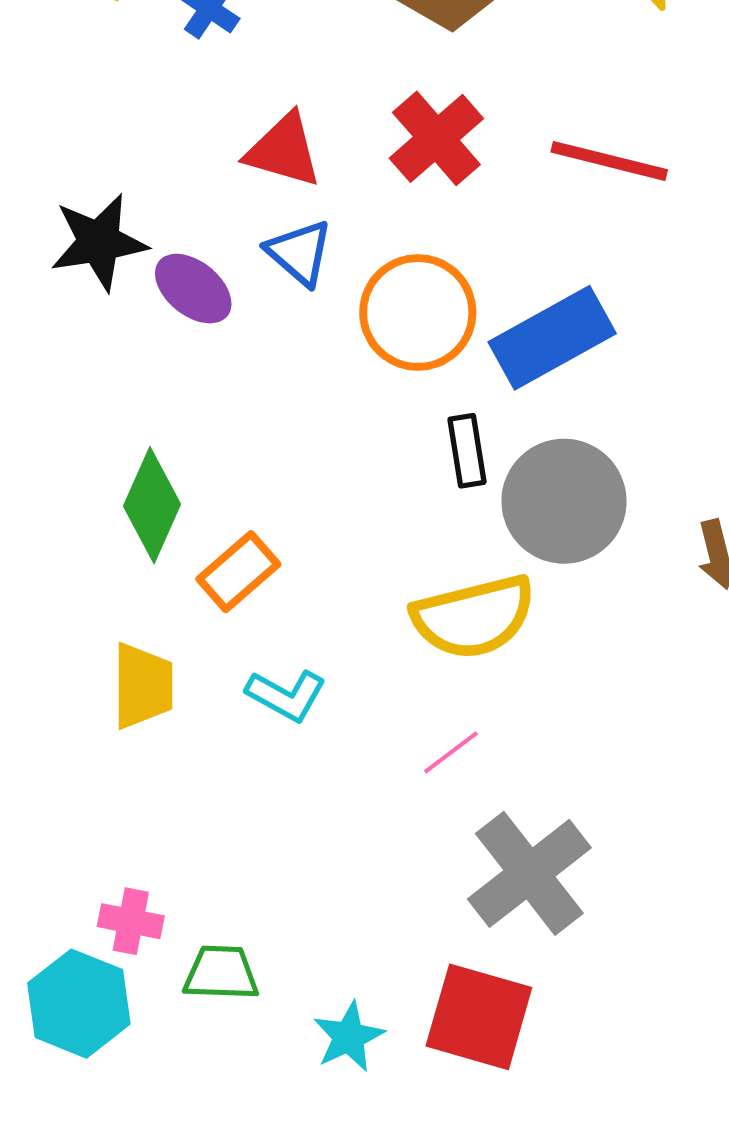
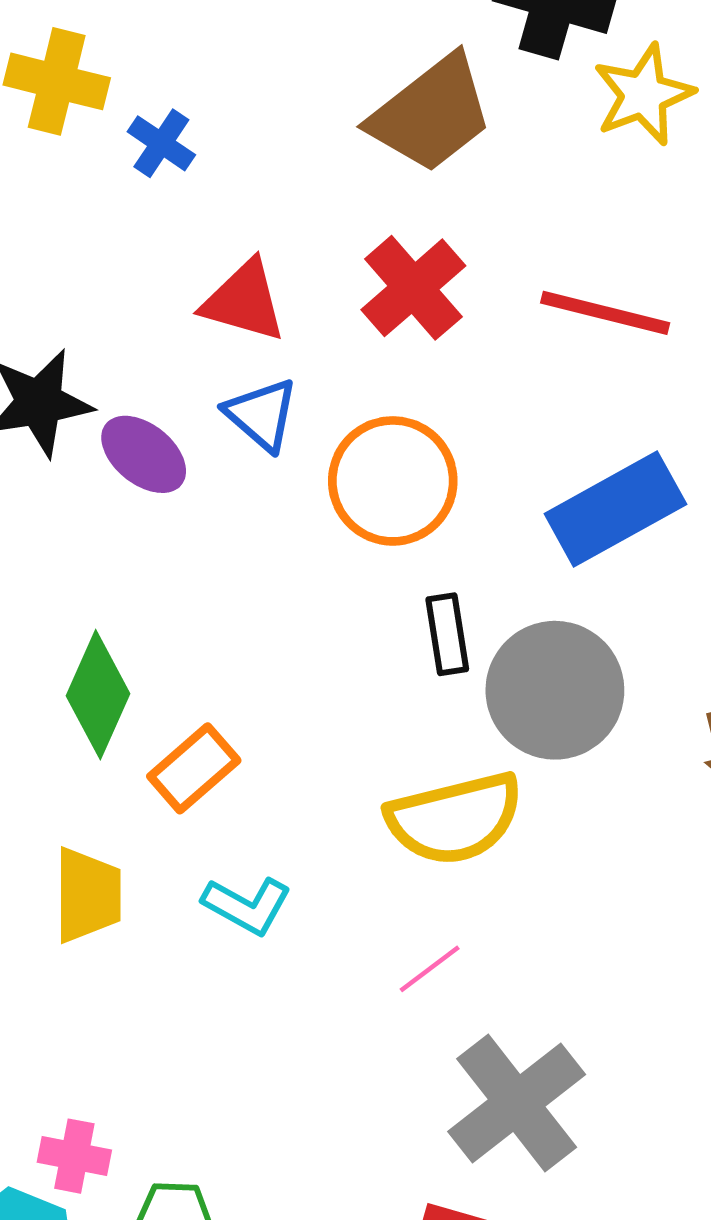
blue rectangle: (552, 338) -> (615, 509), moved

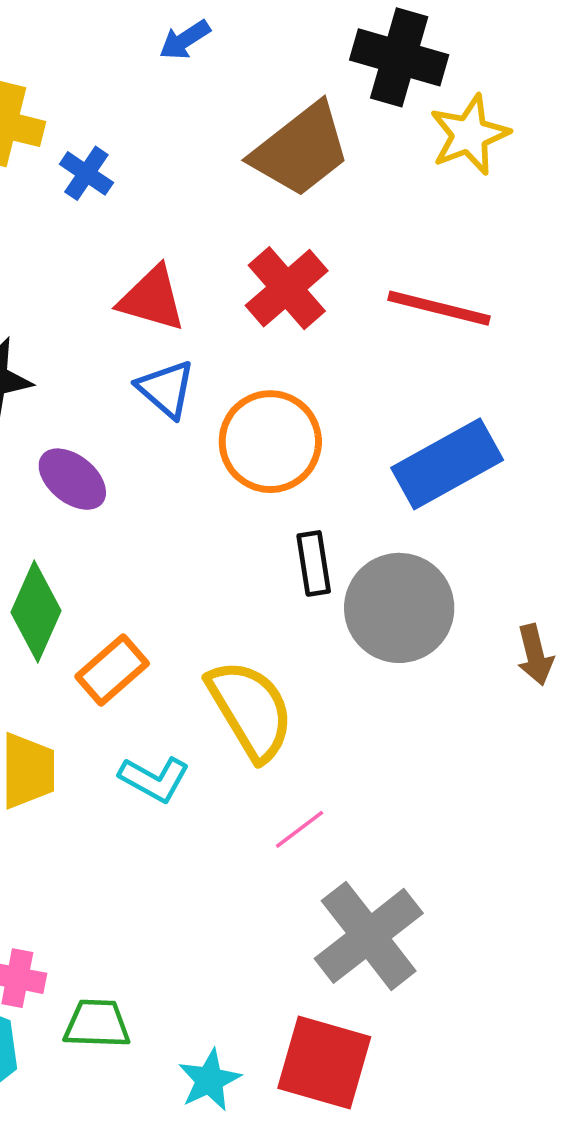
purple ellipse: (144, 454) -> (72, 479), moved
yellow semicircle: (455, 818) -> (250, 710), moved, turned -107

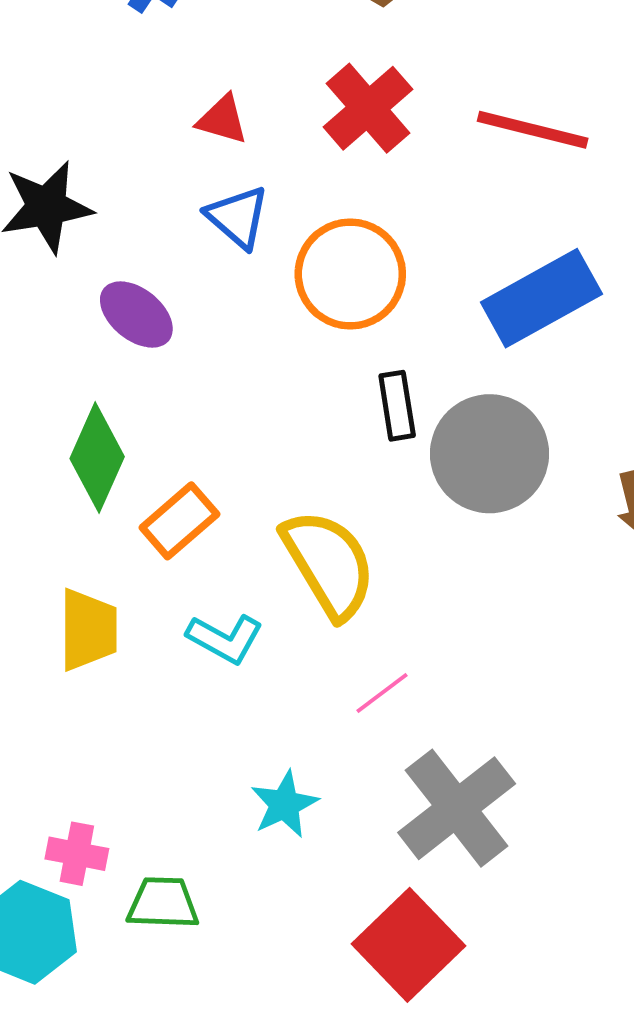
red triangle: (152, 299) -> (222, 120), size x0.7
red square: (324, 1062) -> (409, 945), turned 30
cyan star: (209, 1080) -> (284, 804), moved

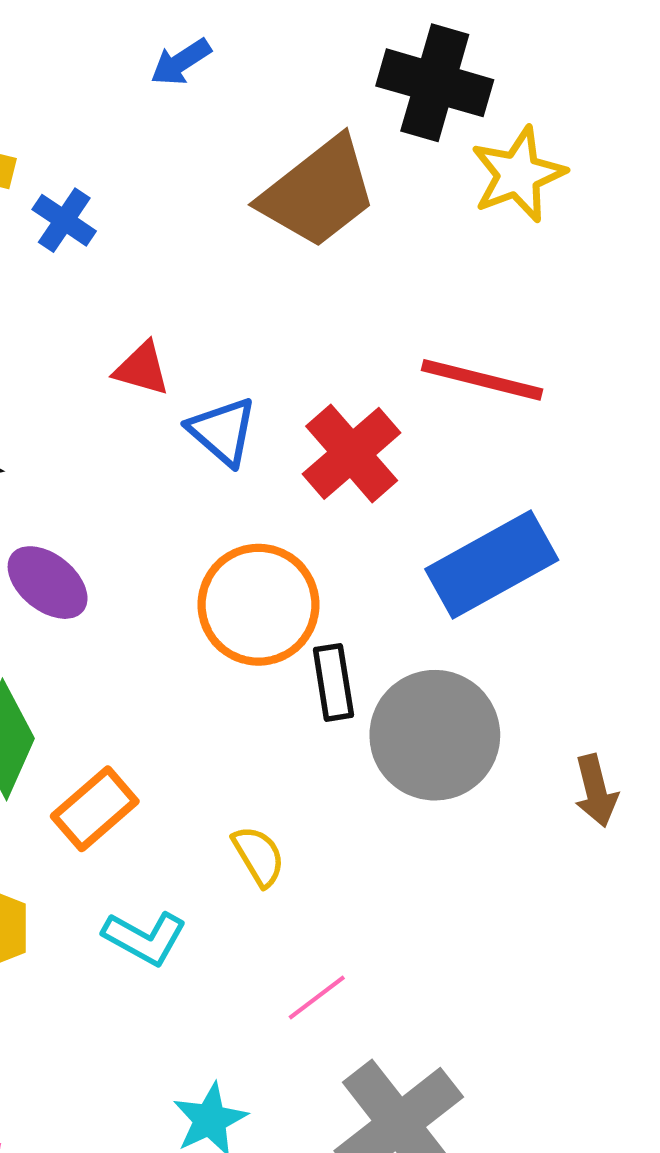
red cross: (368, 108) -> (352, 453), moved
blue triangle: (238, 217) -> (222, 431), moved
orange circle: (350, 274) -> (259, 605), moved
yellow semicircle: (329, 564) -> (259, 856), size x0.5

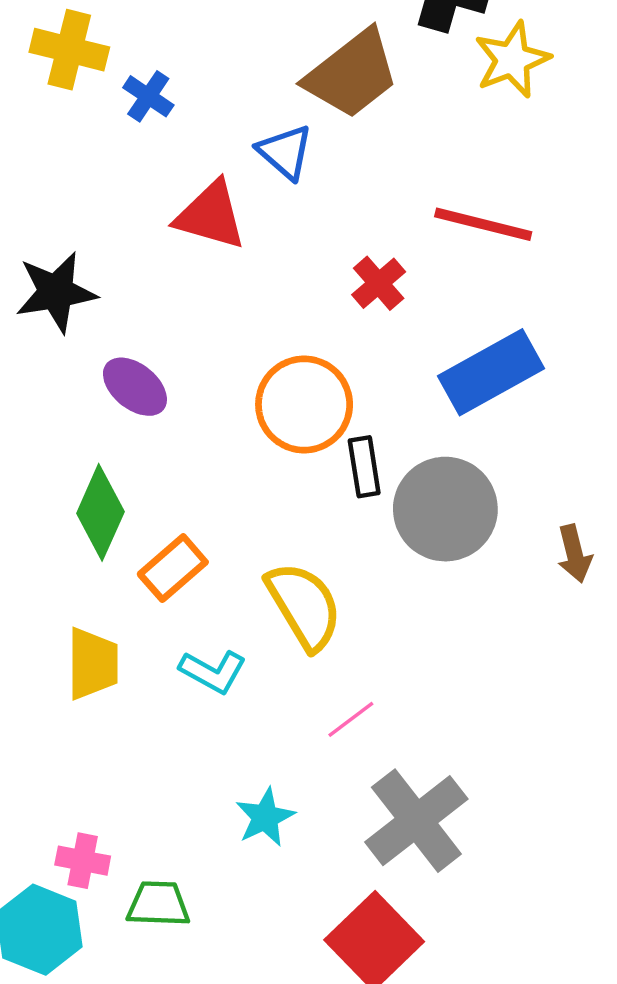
red triangle: (142, 369) -> (211, 215), size x1.6
blue triangle: (222, 431) -> (285, 152), moved
red cross: (352, 453) -> (379, 283), size x0.7
yellow semicircle: (259, 856) -> (304, 606), size x1.8

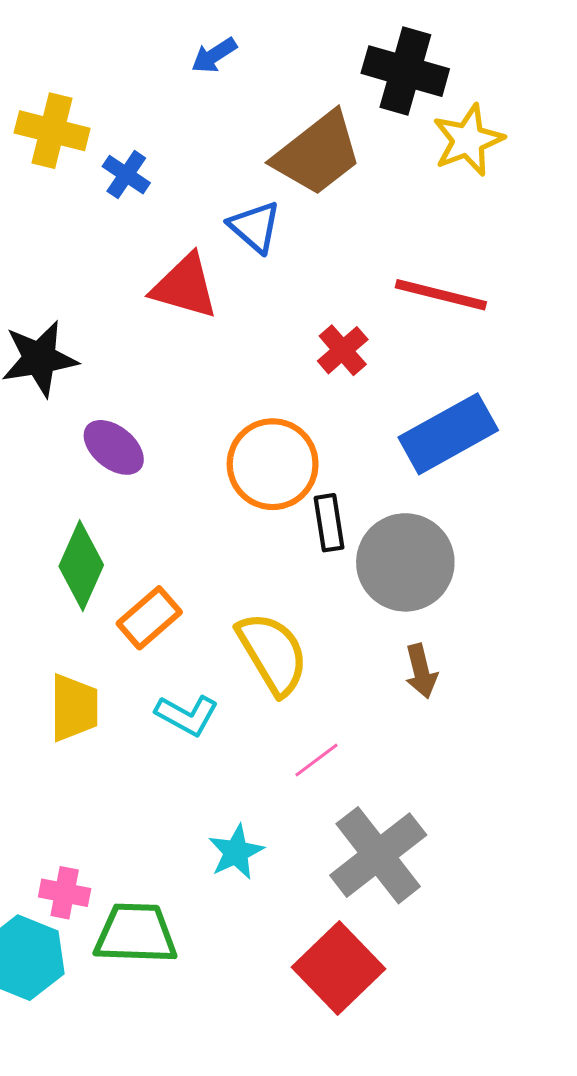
brown arrow: (574, 554) -> (421, 671), moved
green trapezoid: (158, 904) -> (136, 934), size x1.4

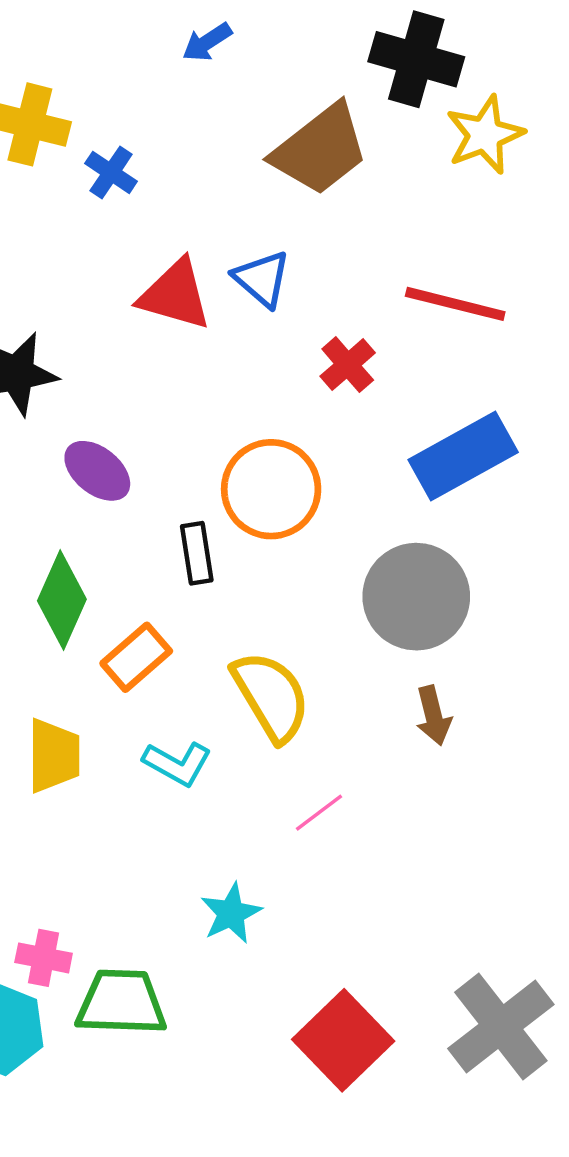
blue triangle: (255, 227) -> (262, 279), moved
black rectangle: (329, 523) -> (197, 553), moved
gray cross: (378, 855) -> (501, 1027), moved

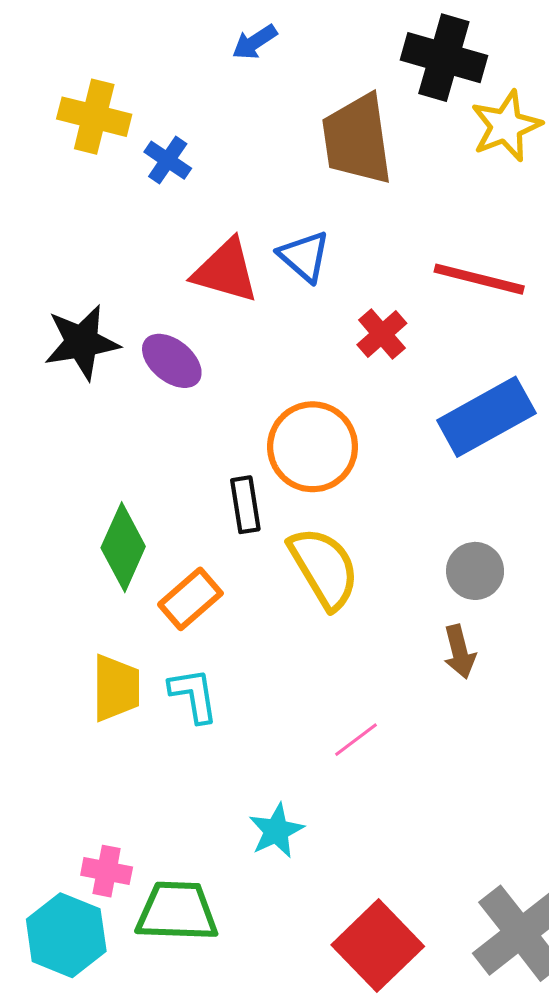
brown trapezoid: (320, 150) -> (357, 139), turned 120
purple ellipse: (97, 471) -> (172, 361), moved
gray circle: (416, 597) -> (475, 571), moved, size x0.6
yellow semicircle: (271, 696) -> (324, 568), moved
cyan L-shape: (177, 764) -> (194, 695), moved, turned -128

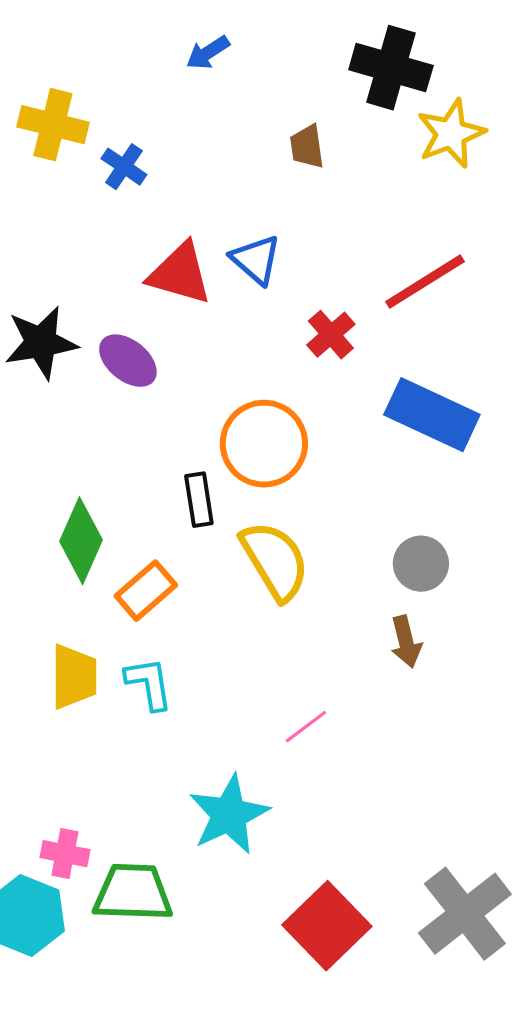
brown trapezoid: (357, 139) -> (307, 147), size x0.5
red line: (479, 279) -> (425, 282), turned -46
blue rectangle: (486, 417) -> (432, 415), turned 54
cyan star: (276, 831) -> (229, 815), size x1.5

